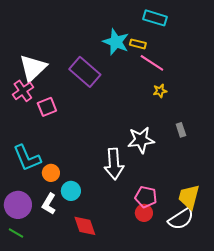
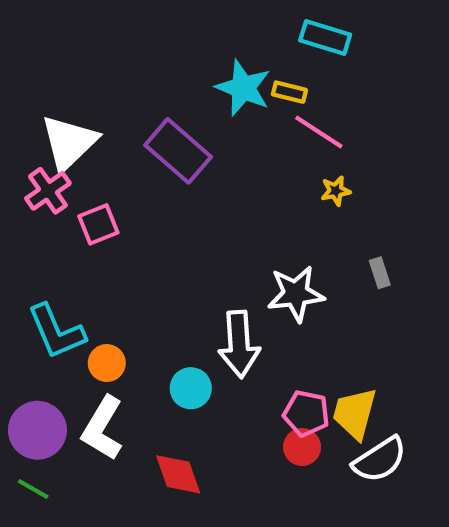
cyan circle: (71, 191) -> (191, 388), moved
yellow trapezoid: (189, 197) -> (355, 413), moved
white L-shape: (49, 204) -> (103, 428), size x1.4

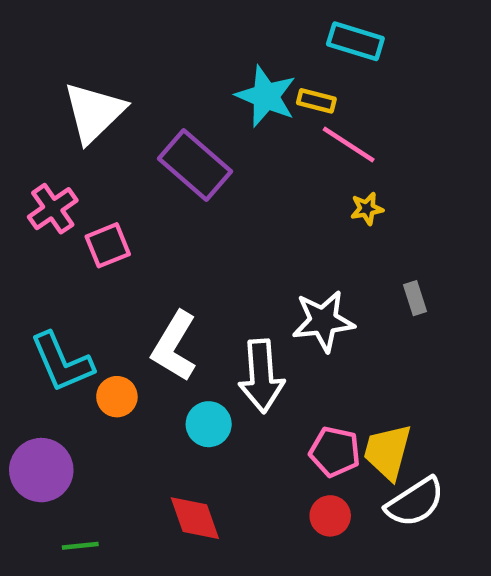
white triangle: (69, 143) -> (94, 112), moved
white L-shape: (103, 428) -> (174, 346), moved
red circle: (302, 447) -> (330, 516), moved
green line: (33, 489) -> (80, 546), moved, turned -36

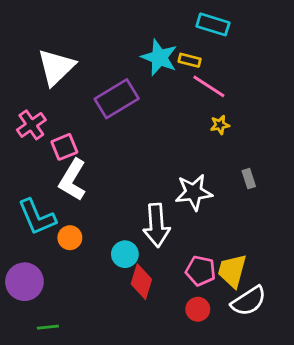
purple rectangle: (195, 165) -> (117, 99), turned -72
white L-shape: (174, 346) -> (73, 180), moved
red diamond: (195, 518) -> (141, 282), moved, turned 36

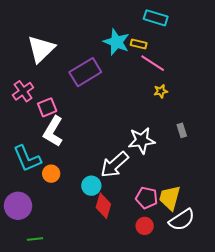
white arrow: (157, 225) -> (114, 165), turned 52

